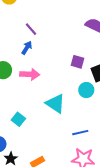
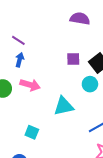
pink arrow: (30, 74) -> (30, 85), turned 30
cyan triangle: (55, 104) -> (64, 106), turned -30

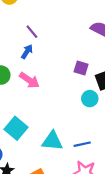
cyan triangle: (64, 106) -> (52, 141), moved
cyan square: (32, 132) -> (16, 128), size x1.5

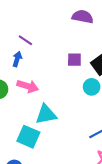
purple line: (32, 32) -> (25, 40), moved
cyan triangle: (52, 141) -> (46, 114), moved

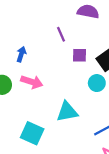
purple line: (25, 40) -> (61, 34), moved, turned 32
cyan triangle: (46, 114) -> (67, 112), moved

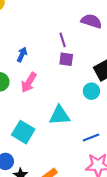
purple square: (80, 55) -> (66, 59), moved
pink arrow: (32, 82) -> (29, 82), turned 96

